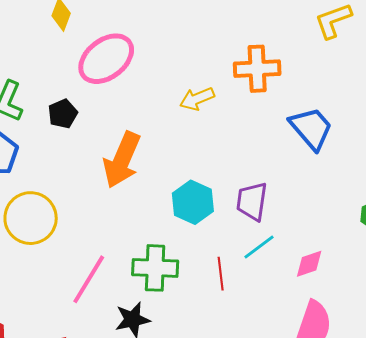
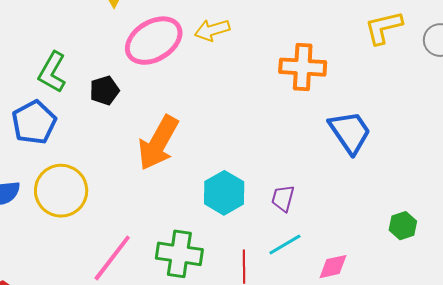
yellow arrow: (197, 99) -> (212, 30), moved
purple trapezoid: (252, 201) -> (283, 198), size x0.7

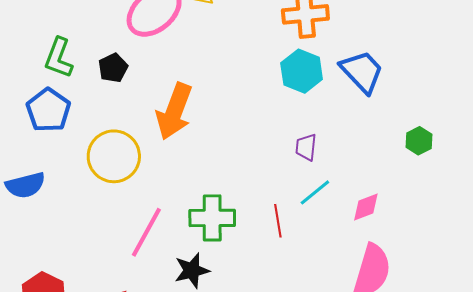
yellow circle: (61, 191) -> (114, 156), moved
cyan hexagon: (224, 193) -> (302, 71), moved
green hexagon: (403, 226) -> (419, 141), moved

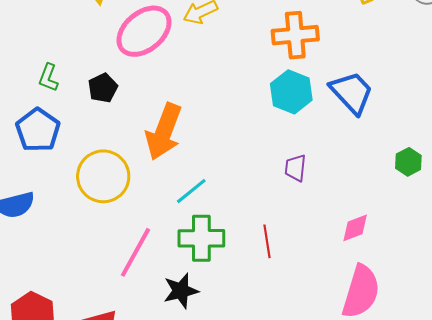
green L-shape: (59, 58) -> (48, 78), size x0.7
cyan line: (315, 192) -> (191, 191), moved

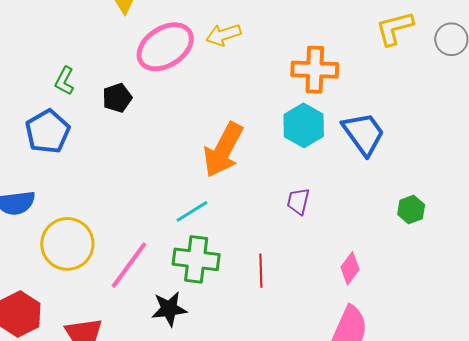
orange arrow: (164, 132) -> (223, 150), moved
yellow circle: (103, 176) -> (67, 244), moved
pink diamond: (355, 228) -> (350, 268), turned -40

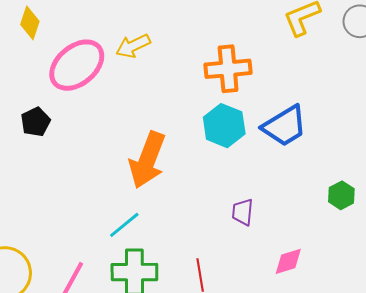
blue trapezoid: (364, 134) -> (285, 126), turned 102
purple trapezoid: (298, 201) -> (243, 212), moved
pink diamond: (350, 268) -> (288, 261), turned 44

